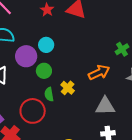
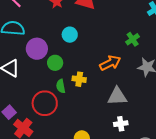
cyan circle: (46, 45) -> (70, 35), moved
yellow cross: (68, 88) -> (79, 79), turned -32

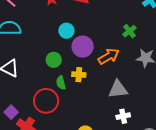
purple circle: (37, 49) -> (83, 47), moved

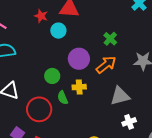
cyan circle: (66, 31) -> (58, 31), moved
green cross: (129, 31) -> (110, 39), moved
red circle: (46, 101) -> (39, 109), moved

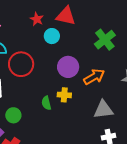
green cross: (110, 39) -> (105, 40), moved, size x1.5
green circle: (52, 76) -> (13, 115), moved
red circle: (39, 109) -> (21, 64), moved

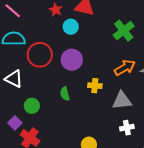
purple circle: (68, 67) -> (72, 60), moved
orange arrow: (94, 77) -> (125, 68), moved
yellow cross: (64, 95) -> (95, 86), moved

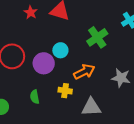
cyan circle: (71, 27) -> (60, 50), moved
orange arrow: (125, 68) -> (84, 72), moved

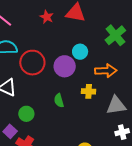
orange arrow: (84, 72) -> (106, 71), turned 30

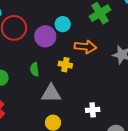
gray triangle: (116, 105) -> (51, 93), moved

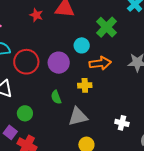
cyan circle: (63, 24) -> (82, 45), moved
white cross: (93, 110) -> (122, 123), turned 32

